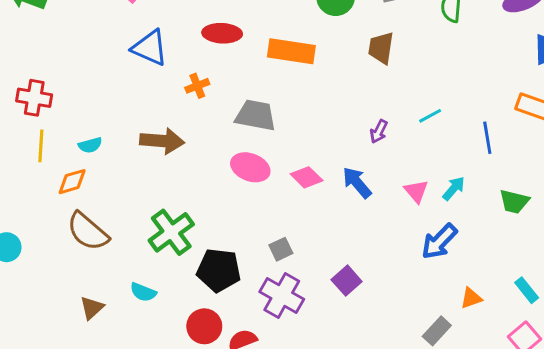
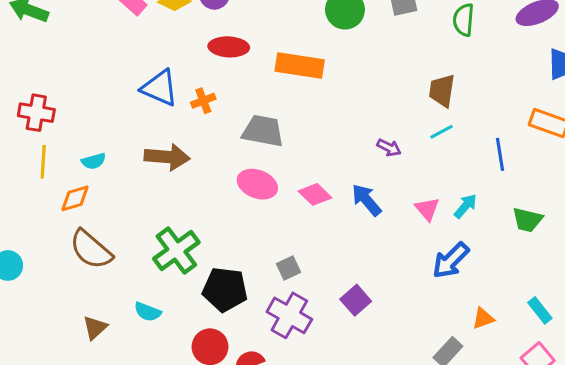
blue triangle: (150, 48) -> (160, 88), moved
brown trapezoid: (381, 48) -> (442, 91), moved
purple arrow: (379, 131) -> (389, 148), turned -90

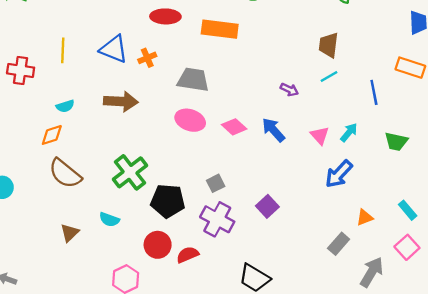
yellow line: (43, 162) -> (63, 50), moved

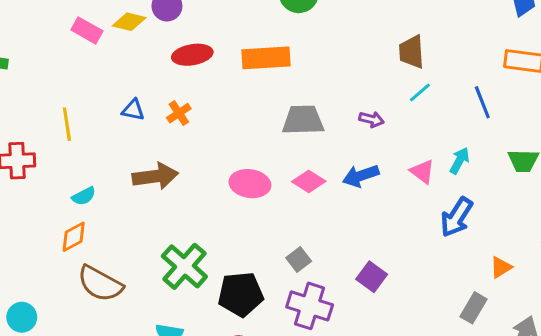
blue triangle: (114, 49) -> (133, 110), size x0.6
gray trapezoid: (193, 80) -> (303, 120), moved
blue arrow: (273, 130) -> (361, 176), turned -56

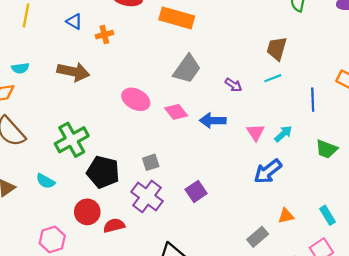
gray trapezoid: (303, 120) -> (187, 69), turned 108

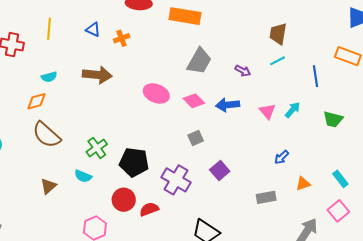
green cross: (72, 140) -> (97, 148), moved, size x0.7
gray square: (151, 162) -> (196, 138), moved
blue arrow: (268, 171) -> (282, 157), moved, size x0.6
gray rectangle: (258, 237) -> (266, 197), moved, turned 36

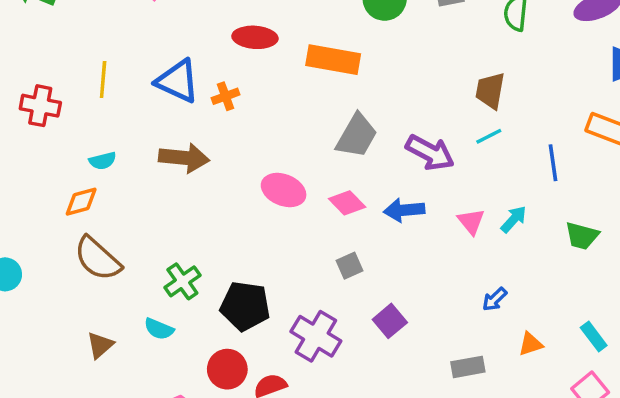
blue triangle: (93, 29) -> (177, 81), size x1.8
purple arrow: (243, 71) -> (430, 153), size x1.8

